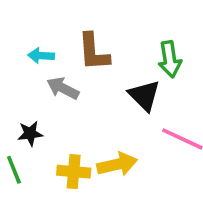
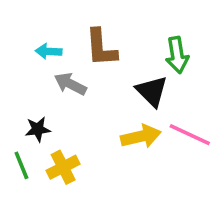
yellow arrow: (117, 164) -> (141, 136), moved
yellow cross: (74, 172) -> (63, 167), moved, turned -32

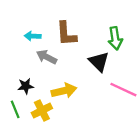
yellow arrow: (141, 136) -> (64, 91), moved

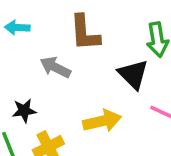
cyan arrow: (33, 36) -> (17, 28), moved
yellow arrow: (64, 91) -> (102, 121), moved

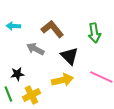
brown L-shape: (85, 33) -> (52, 29), turned 145
black triangle: (133, 74) -> (69, 56), moved

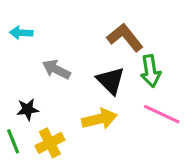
brown L-shape: (52, 29) -> (125, 37), moved
green arrow: (94, 33) -> (151, 71), moved

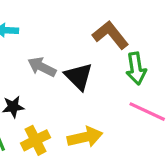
black triangle: (111, 81) -> (79, 76), moved
yellow arrow: (99, 119) -> (85, 137), moved

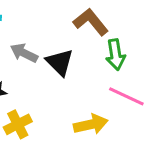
yellow arrow: (85, 137) -> (91, 124), moved

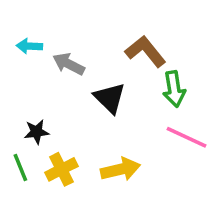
gray arrow: (24, 53) -> (69, 64), moved
yellow arrow: (91, 124) -> (120, 169), moved

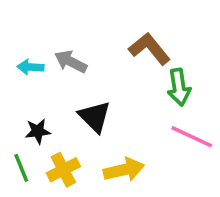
cyan arrow: (29, 46) -> (30, 67), moved
black triangle: (110, 98) -> (95, 117), moved

